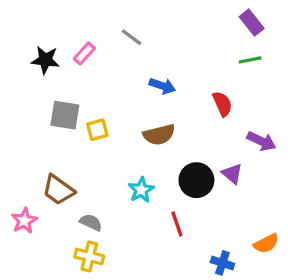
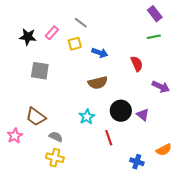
yellow square: (97, 130) -> (75, 44), moved
purple triangle: (232, 174) -> (143, 115), moved

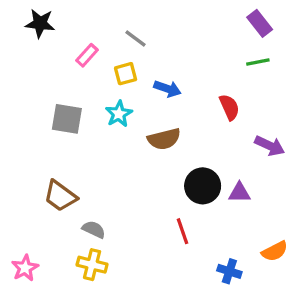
black star: (28, 37) -> (40, 23), moved
purple triangle: (143, 115) -> (239, 193), turned -40
cyan star: (87, 117) -> (119, 114), moved
pink star: (15, 136) -> (25, 268), moved

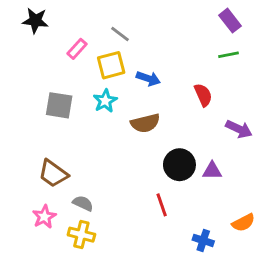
yellow square: (126, 74) -> (111, 65), size x1.4
pink star: (25, 268) -> (44, 217), moved

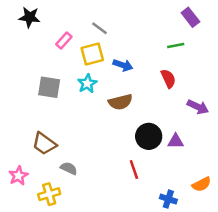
green line: (229, 55) -> (176, 45), moved
pink star: (44, 217) -> (18, 176), moved
yellow cross: (81, 235) -> (49, 194), moved, turned -30

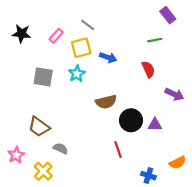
black star: (29, 17) -> (22, 34), moved
brown semicircle: (120, 102) -> (106, 102), moved
yellow cross: (49, 194) -> (43, 171), turned -30

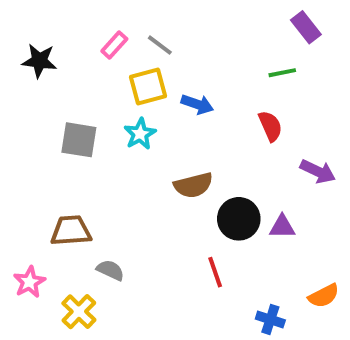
pink rectangle: (56, 36) -> (114, 45), moved
brown trapezoid: (39, 127) -> (71, 231), turned 140

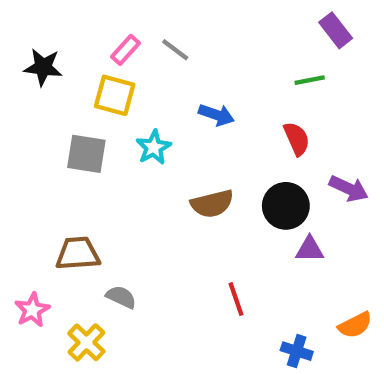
yellow square: (148, 86) -> (115, 95), moved, turned 30
black circle: (239, 219) -> (286, 206), moved

